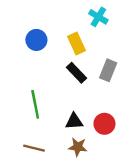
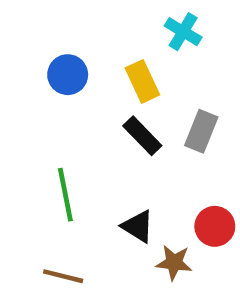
black triangle: (74, 121) -> (138, 226), turned 36
red circle: (104, 124) -> (215, 226), moved
brown star: (78, 147) -> (174, 263), moved

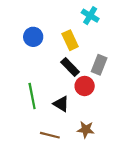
black triangle: (138, 226) -> (61, 104), moved
red circle: (215, 226) -> (85, 86), moved
brown line: (63, 276) -> (50, 135), moved

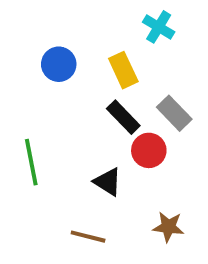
gray rectangle: (99, 65) -> (174, 113), turned -66
green line: (32, 96) -> (31, 162), moved
brown star: (86, 130) -> (168, 227), moved

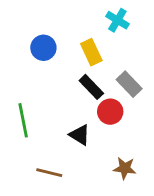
brown line: (88, 237) -> (49, 173), moved

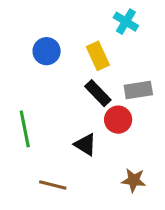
gray rectangle: (129, 84) -> (138, 90), turned -55

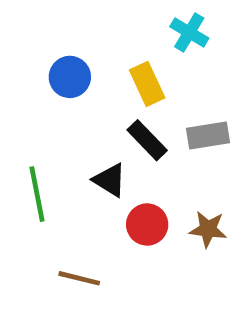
red circle: (118, 120) -> (147, 224), moved
black triangle: (85, 145) -> (110, 180), moved
brown star: (134, 180) -> (208, 229), moved

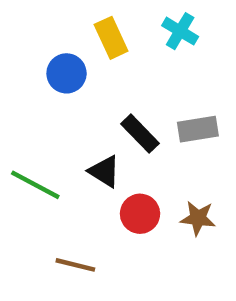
yellow rectangle: (147, 84) -> (111, 38), moved
green line: (37, 194) -> (35, 185), turned -51

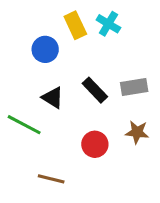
cyan cross: (180, 31) -> (108, 24), moved
black triangle: (104, 171) -> (53, 98), moved
brown star: (198, 218) -> (137, 132), moved

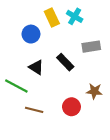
gray rectangle: (134, 87) -> (91, 47), moved
red circle: (95, 144) -> (71, 107), moved
brown line: (51, 179) -> (34, 110), moved

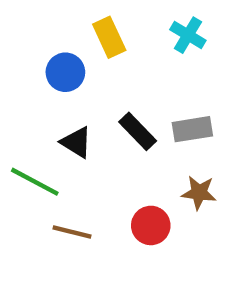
cyan cross: (75, 16) -> (188, 35), moved
gray rectangle: (91, 47) -> (192, 129), moved

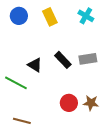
blue circle: (65, 72) -> (19, 16), moved
brown star: (199, 193) -> (91, 103), moved
brown line: (72, 232) -> (22, 121), moved

